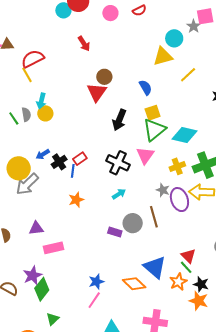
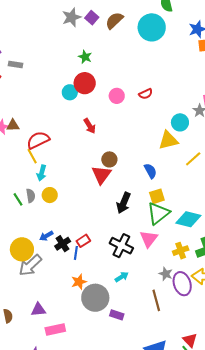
cyan arrow: (41, 101) -> (42, 173), moved
gray circle: (133, 223) -> (95, 298), moved, size x1.4

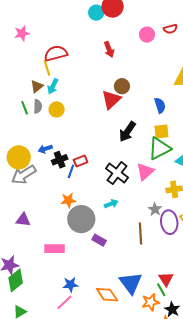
pink circle: (117, 96) -> (147, 35), moved
brown triangle: (13, 125) -> (37, 86), moved, turned -48
pink rectangle: (55, 330) -> (55, 249), moved

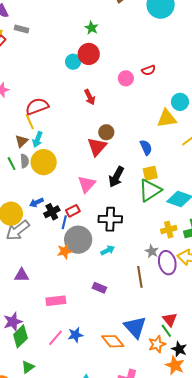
yellow circle: (57, 109) -> (44, 162), size x1.6
pink triangle: (145, 172) -> (87, 184), moved
black cross: (117, 173) -> (110, 219), turned -30
gray circle: (81, 219) -> (78, 240), moved
pink line: (64, 302) -> (56, 338), moved

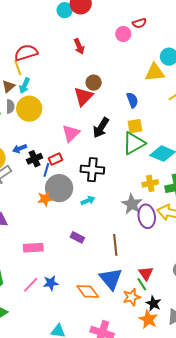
pink circle: (126, 78) -> (123, 34), moved
gray star: (152, 251) -> (132, 204), size x1.5
brown line: (140, 277) -> (115, 245), moved

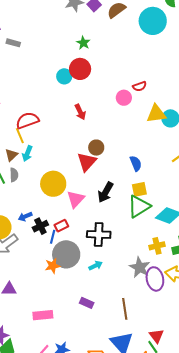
yellow triangle: (155, 72) -> (156, 114), moved
yellow circle: (29, 109) -> (53, 184), moved

